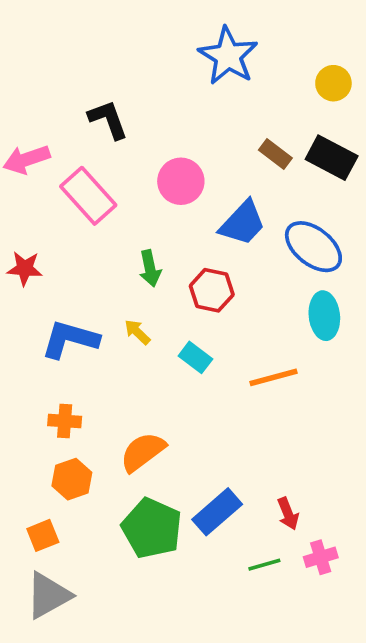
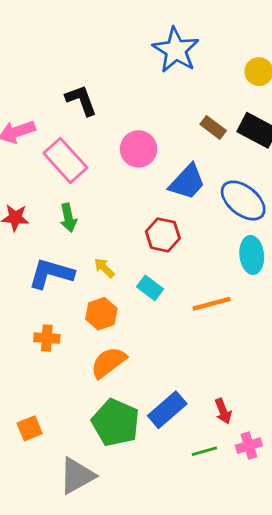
green arrow: (150, 268) -> (68, 218), moved
orange hexagon: (72, 479) -> (101, 314), moved
gray triangle: (48, 595) -> (77, 476), moved

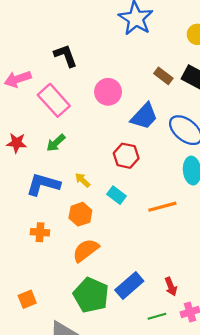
green arrow: (68, 218) -> (56, 143), turned 60

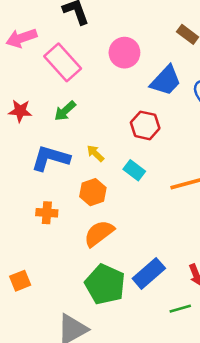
orange square: (27, 299) -> (20, 281), moved

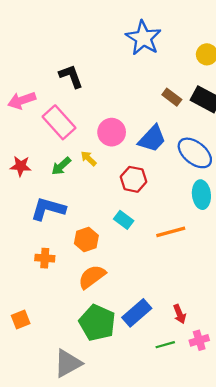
pink circle: (124, 53) -> (112, 132), moved
yellow arrow: (95, 153) -> (89, 158), moved

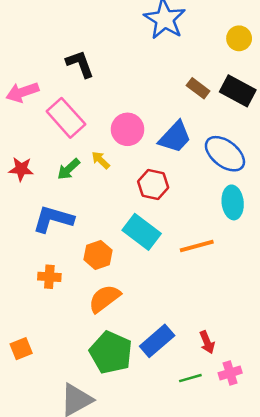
cyan rectangle: (124, 220) -> (142, 232), size x1.6

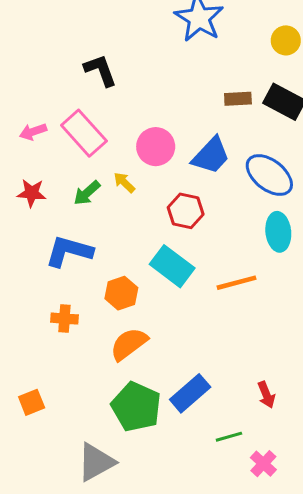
brown rectangle: (198, 88) -> (238, 99), turned -40
pink arrow: (22, 92) -> (33, 132), moved, size x0.7
red arrow: (207, 342) -> (266, 395), moved
pink cross: (230, 373) -> (263, 464), moved, turned -30

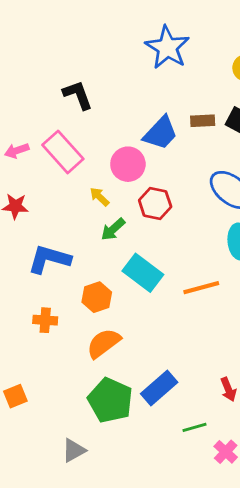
blue trapezoid: (211, 156) -> (161, 133), moved
green arrow: (87, 193) -> (113, 229), moved
red hexagon: (186, 211) -> (155, 204), moved
gray triangle: (96, 462) -> (74, 450), size x0.7

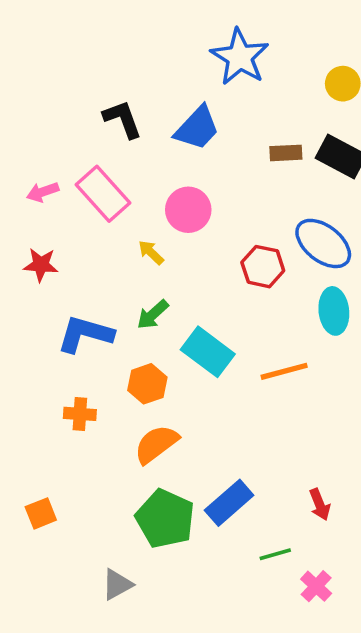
blue trapezoid: (161, 133) -> (197, 128), moved
red hexagon: (155, 204) -> (263, 267), moved
green arrow: (113, 229) -> (153, 315), moved

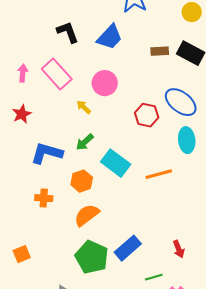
pink arrow: (43, 192) -> (23, 73), turned 114
red star: (41, 265) -> (22, 114), turned -30

